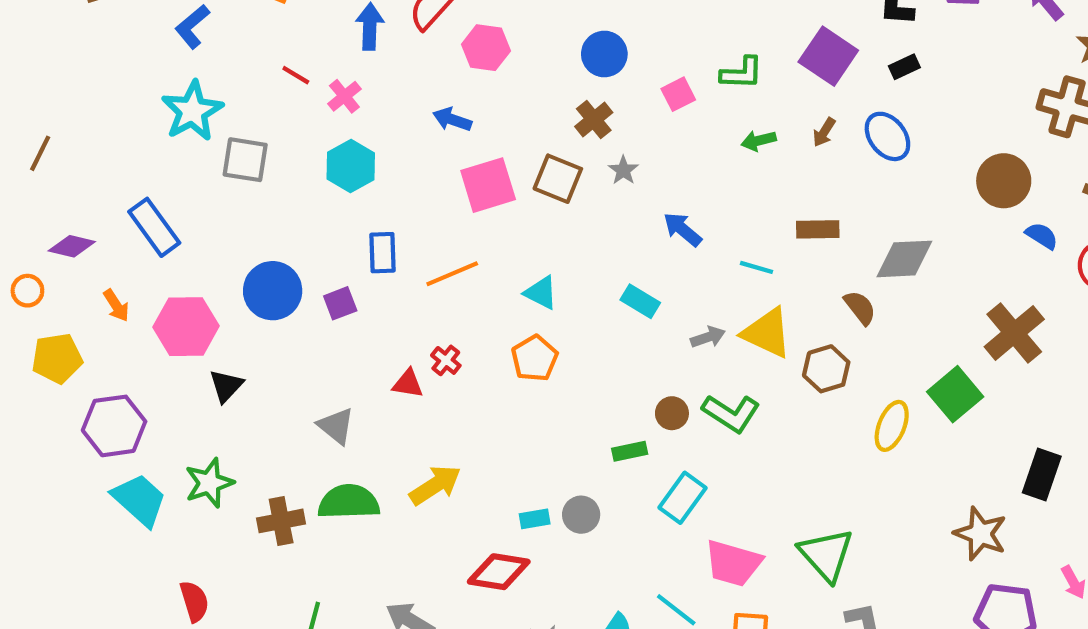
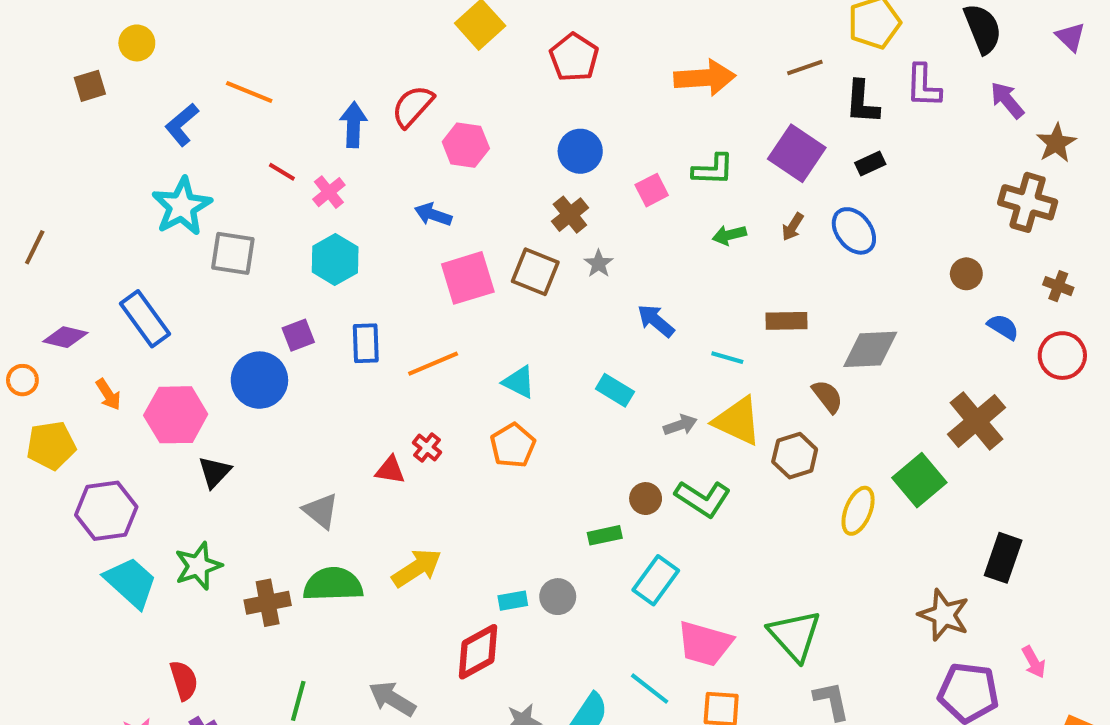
brown circle: (1004, 181) -> (966, 274), size x0.6
purple square: (340, 303) -> (298, 335), moved
red diamond: (499, 572) -> (478, 652), turned -38

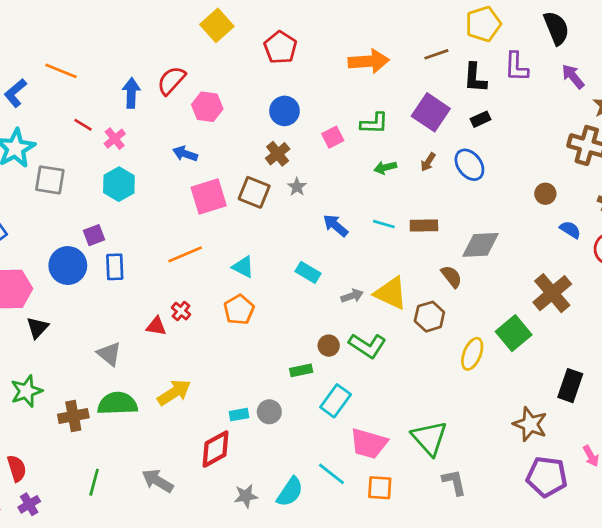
blue rectangle: (366, 343) -> (115, 267), moved
cyan line: (727, 358) -> (384, 224), moved

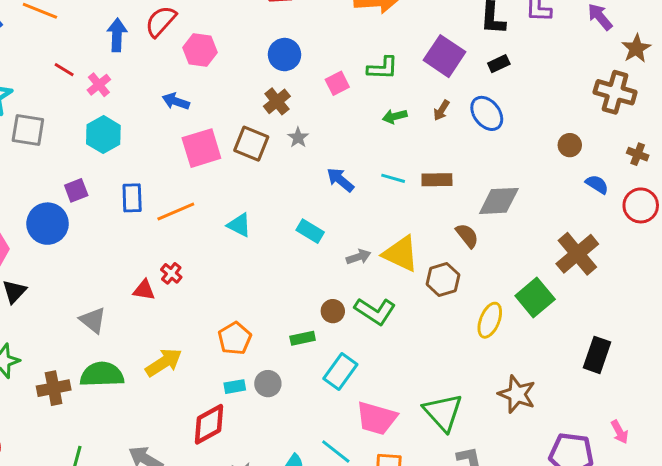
blue rectangle: (115, 267) -> (132, 198), moved
orange pentagon: (239, 310) -> (235, 338), moved
brown star: (530, 424) -> (517, 394), moved

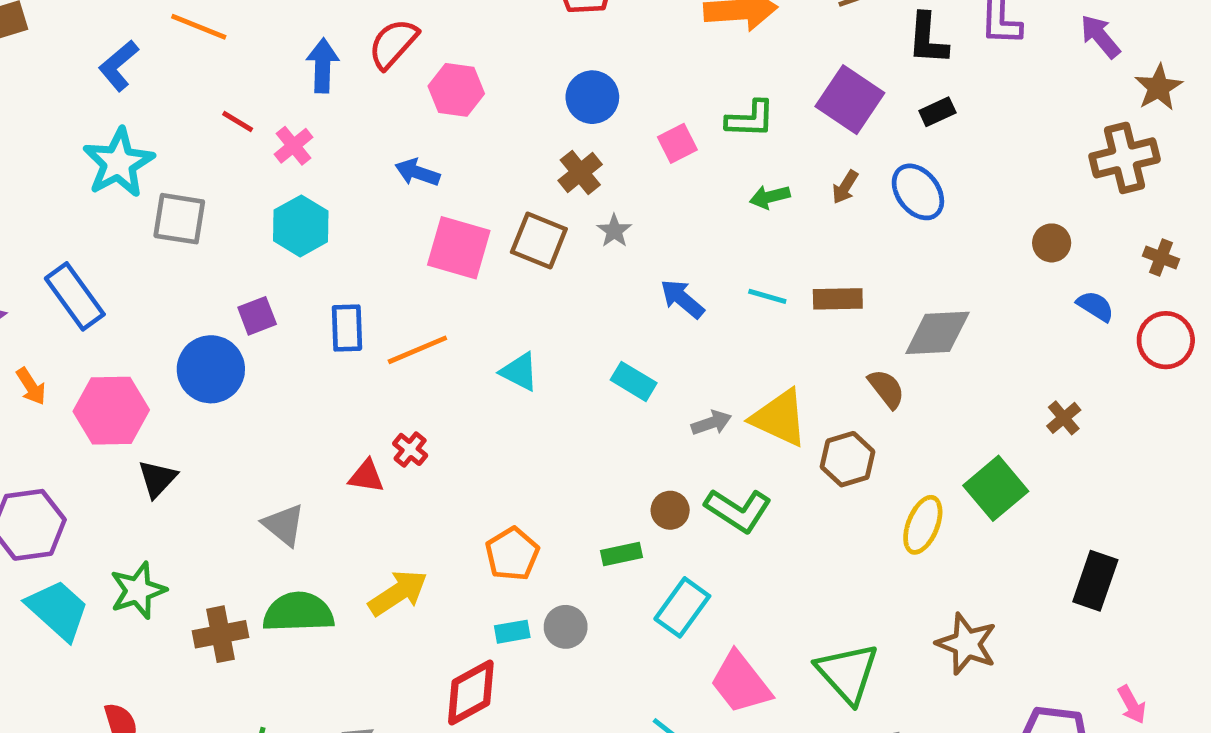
brown cross: (615, 92) -> (1125, 158), turned -30
pink square: (201, 148) -> (459, 248), turned 33
brown cross: (577, 254) -> (1064, 418), size x0.5
pink trapezoid: (377, 418) -> (741, 683), turned 36

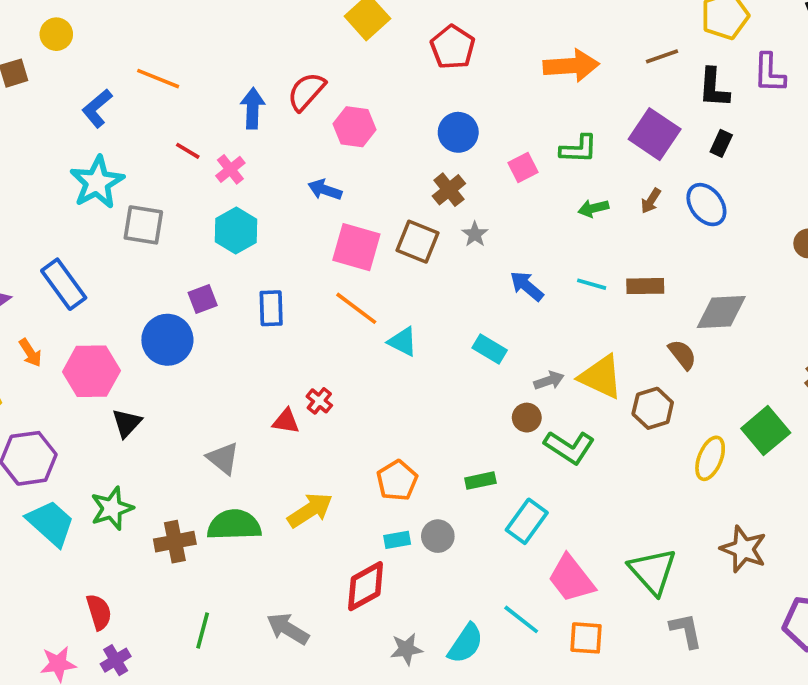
black rectangle: (937, 112) -> (721, 143), turned -40
orange line: (417, 350) -> (356, 308), moved, turned 60
brown circle: (670, 510) -> (527, 418), moved

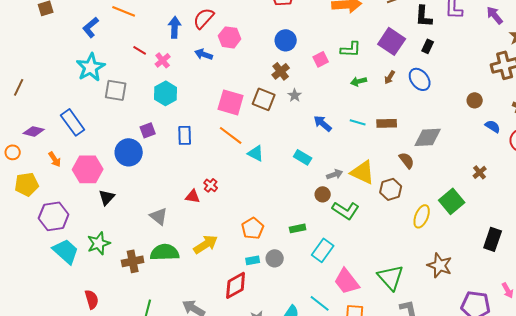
blue arrow: (325, 190) -> (204, 54), moved

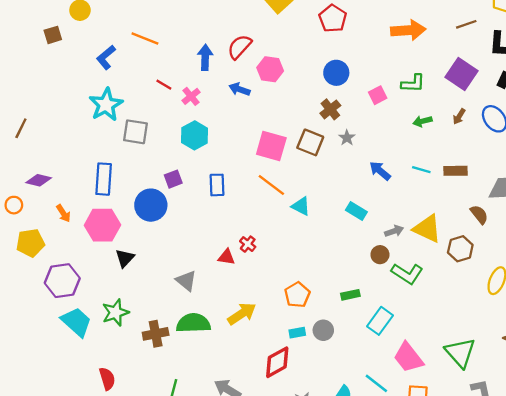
blue rectangle: (73, 122) -> (104, 179), moved, turned 40

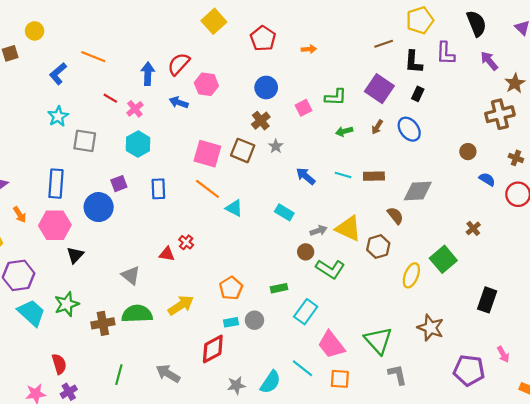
orange arrow: (408, 30) -> (309, 49), moved, size x0.5
cyan star: (106, 105) -> (58, 116), size x0.7

